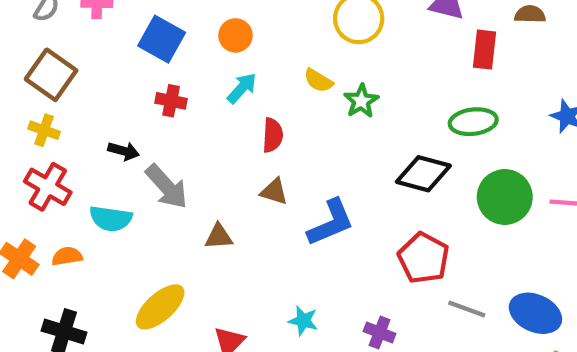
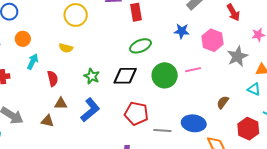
green star: (361, 101) -> (92, 76), moved
brown triangle: (219, 237) -> (47, 121), moved, turned 32

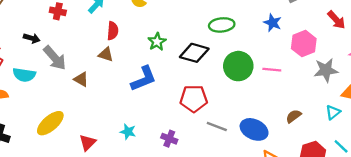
red arrow: (233, 12) -> (336, 20), turned -30
cyan triangle: (254, 89) -> (333, 112), turned 40
brown triangle: (61, 104) -> (106, 55), moved
red pentagon: (136, 113) -> (194, 99), turned -30
brown triangle: (47, 121) -> (81, 79), moved

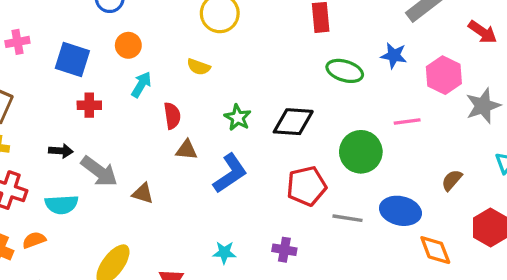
green ellipse: (222, 25) -> (345, 71), moved, turned 35
brown triangle: (106, 55) -> (186, 150), moved
green circle: (238, 66) -> (361, 152), moved

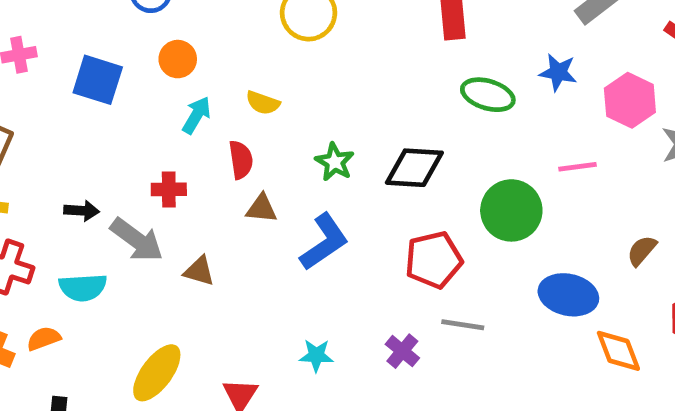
yellow semicircle: (199, 67) -> (263, 103), moved
red cross: (89, 105) -> (169, 189), moved
gray line: (347, 218) -> (463, 325), moved
purple cross: (284, 250) -> (402, 351), turned 30

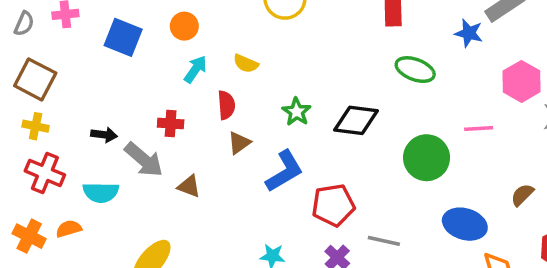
blue star: (558, 72) -> (469, 33), moved
brown triangle: (262, 209) -> (239, 143), turned -45
red pentagon: (434, 260) -> (333, 205), moved

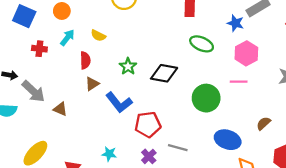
pink hexagon: (521, 81) -> (246, 53), moved
red cross: (171, 123) -> (39, 49), moved
blue L-shape: (284, 171) -> (119, 102), turned 80

